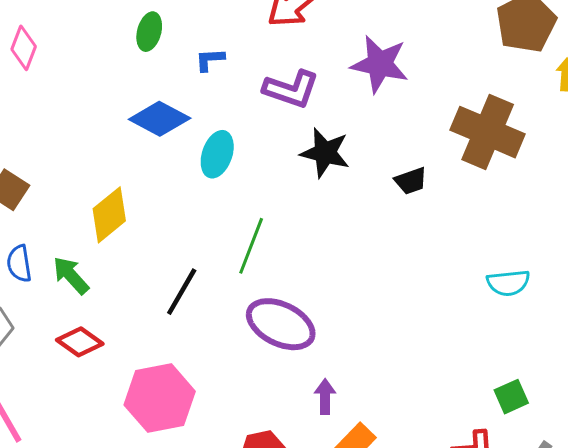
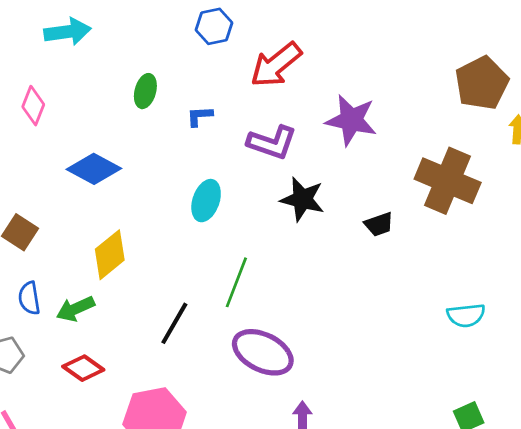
blue diamond: (160, 119) -> (94, 169), moved
green arrow: (71, 275) -> (75, 309), turned -72

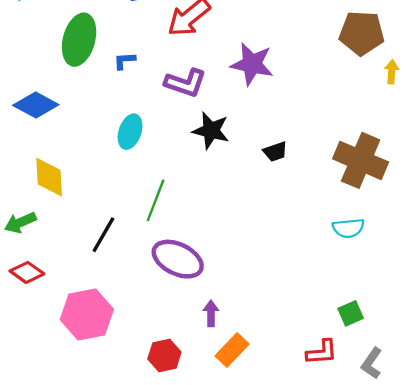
brown pentagon: (482, 83) -> (362, 33), turned 30
green ellipse: (145, 91) -> (79, 40), size x1.8
brown cross: (448, 181) -> (361, 160), moved
yellow diamond: (110, 255) -> (49, 177), turned -54

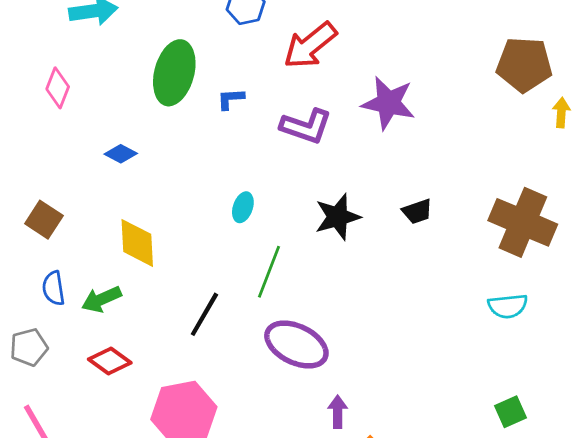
blue diamond: (36, 105) -> (121, 154), size x0.6
black star: (211, 131) -> (338, 217), moved, turned -30
cyan ellipse: (130, 132) -> (243, 207), moved, size x0.7

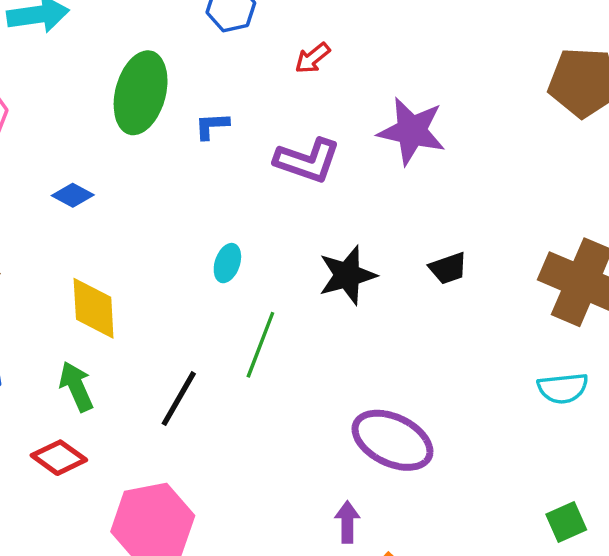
red arrow: (310, 45) -> (313, 58), size x0.5
green arrow: (102, 299) -> (76, 386), moved, turned 90
purple ellipse: (296, 345) -> (392, 440), moved

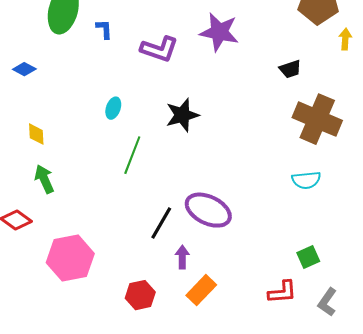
blue L-shape: (212, 126) -> (104, 29), turned 90
black trapezoid: (448, 268) -> (290, 69), moved
yellow diamond: (94, 308) -> (36, 134), size x0.6
green arrow: (76, 386) -> (44, 179), moved
black line: (179, 399) -> (161, 223), moved

